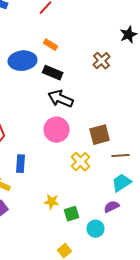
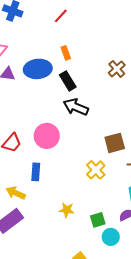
orange rectangle: (51, 45) -> (66, 53), turned 40
black rectangle: (53, 73) -> (68, 81), turned 36
pink circle: (57, 130) -> (47, 136), moved
green square: (72, 214) -> (98, 220), moved

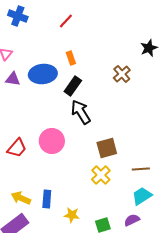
black rectangle: (68, 81) -> (73, 86), turned 66
black arrow: (76, 107) -> (81, 112), turned 35
brown square: (115, 143) -> (107, 148), moved
blue rectangle: (36, 172) -> (47, 199), moved

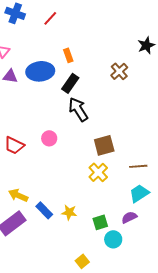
red line: (66, 21) -> (50, 18), moved
pink circle: (52, 141) -> (49, 138), size x0.6
red trapezoid: (17, 148) -> (14, 145), turned 75
blue rectangle: (47, 199) -> (44, 210), moved, turned -48

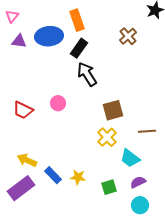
orange rectangle: (68, 55) -> (77, 20), size x1.5
cyan trapezoid: (139, 193) -> (130, 158), moved, turned -110
cyan circle: (113, 239) -> (140, 205), moved

